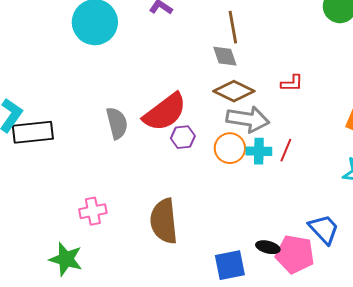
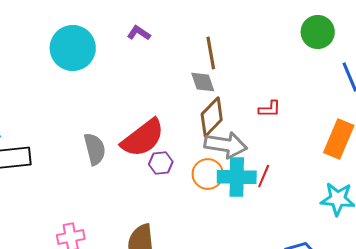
brown diamond: (234, 91) -> (212, 117), turned -72
cyan cross: (259, 151) -> (237, 177), size x1.5

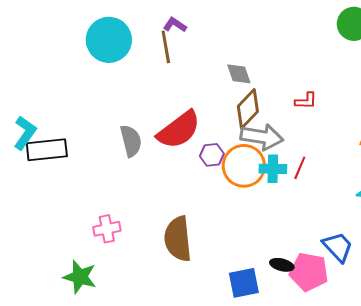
brown line: (211, 53) -> (166, 47), moved
purple hexagon: (161, 163) -> (212, 155), moved
orange circle: (208, 174) -> (244, 166), size x1.4
cyan cross: (237, 177) -> (273, 169), size x0.7

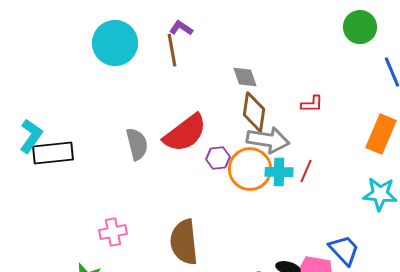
brown diamond: (248, 109) -> (254, 112), turned -36

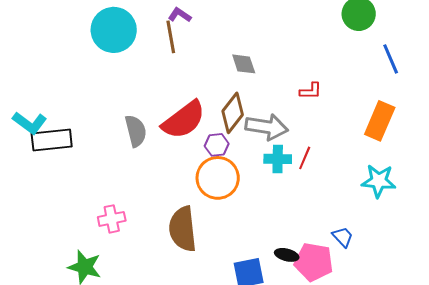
brown diamond: (254, 112) -> (233, 113), moved, turned 30
cyan L-shape: (31, 136) -> (30, 123), turned 92
orange circle: (250, 169) -> (218, 178), moved
blue trapezoid: (344, 250) -> (343, 237), size x0.7

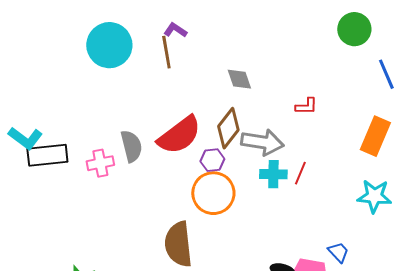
pink cross: (112, 219) -> (100, 163), moved

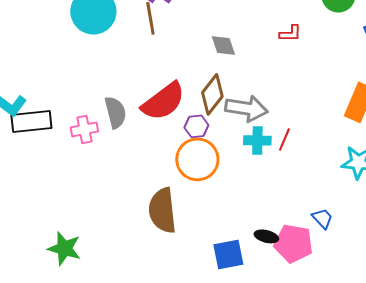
red L-shape: (306, 106) -> (290, 33), moved

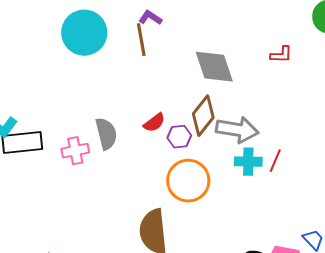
gray diamond: (223, 45) -> (214, 67), size x1.6
red semicircle: (163, 101) -> (154, 123), size x0.5
purple hexagon: (196, 126) -> (179, 137), moved

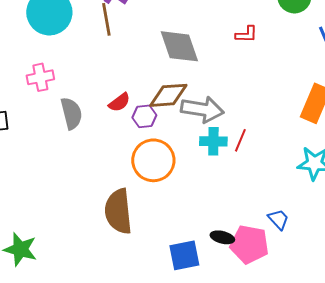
brown diamond: (203, 116) -> (168, 95), turned 48
pink cross: (75, 151) -> (40, 77), moved

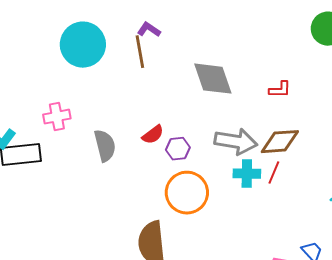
red L-shape: (246, 34) -> (280, 90), moved
pink cross: (40, 77) -> (57, 117), moved
brown diamond: (168, 95) -> (280, 142), moved

